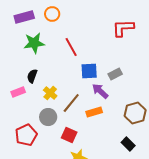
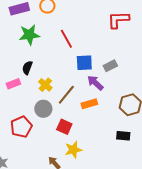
black rectangle: (128, 144) -> (123, 136), turned -40

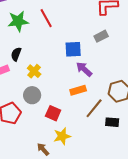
red line: (66, 39) -> (46, 18), moved
gray rectangle: (110, 66) -> (101, 36), moved
brown line: (66, 95) -> (94, 108), moved

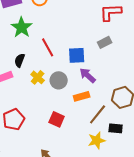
red line: (46, 18) -> (48, 47), moved
green star: (18, 21) -> (22, 27), turned -30
gray circle: (32, 95) -> (59, 80), moved
yellow star: (62, 136) -> (97, 140), moved

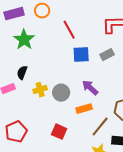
red line: (48, 47) -> (69, 30), moved
blue square: (77, 55) -> (81, 55), moved
yellow cross: (38, 77) -> (40, 90), turned 32

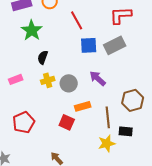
gray rectangle: (107, 55) -> (115, 45), size x1.5
black semicircle: (22, 73) -> (43, 57), moved
orange rectangle: (84, 109) -> (83, 106), moved
brown line: (100, 127) -> (108, 117), turned -45

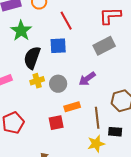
blue square: (89, 45) -> (58, 46), moved
black semicircle: (43, 57) -> (32, 58), size x1.6
purple arrow: (98, 78) -> (87, 79), turned -78
red square: (67, 122) -> (56, 123), turned -35

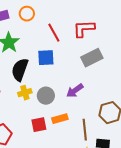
red L-shape: (110, 16) -> (84, 29), moved
red square: (56, 123) -> (39, 125), moved

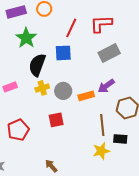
red line: (54, 33) -> (71, 28), turned 54
purple arrow: (75, 91) -> (106, 86), moved
orange rectangle: (60, 119) -> (86, 96), moved

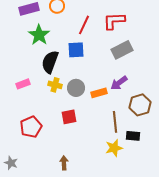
yellow cross: (42, 88) -> (55, 85), turned 32
brown arrow: (51, 166) -> (64, 163), turned 40

